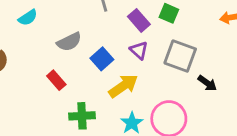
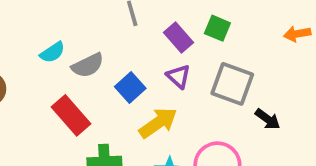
cyan semicircle: (28, 18) -> (52, 52), moved
red rectangle: (56, 80) -> (71, 115), size x1.5

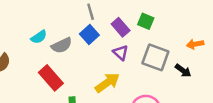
orange arrow: (297, 34) -> (195, 44), moved
blue square: (130, 88) -> (89, 35), moved
black arrow: (268, 119) -> (183, 71), moved

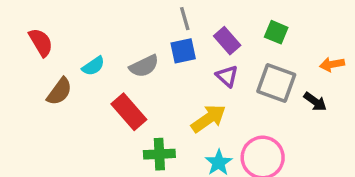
green square: (146, 21) -> (276, 32), moved
blue square: (89, 35) -> (183, 51), turned 30
cyan semicircle: (39, 37) -> (93, 66), moved

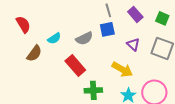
purple rectangle: (227, 41) -> (135, 14), moved
yellow arrow: (208, 119) -> (122, 69), turned 65

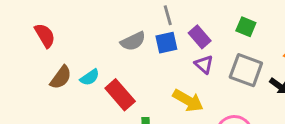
purple rectangle: (135, 14) -> (200, 37), moved
cyan semicircle: (54, 38) -> (90, 77), moved
gray semicircle: (84, 38) -> (133, 41), moved

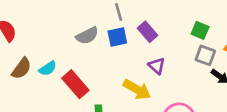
green square: (246, 27) -> (200, 30), moved
purple triangle: (204, 64) -> (157, 66), moved
gray square: (246, 70) -> (205, 55), moved, size x0.7

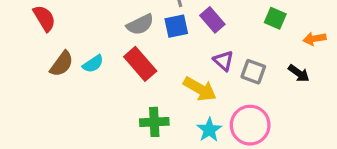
gray square: (205, 55) -> (253, 72), moved
red rectangle: (75, 84) -> (140, 64), moved

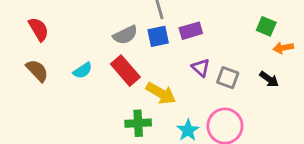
green square: (275, 18) -> (266, 26), moved
purple rectangle: (212, 20) -> (191, 31), turned -65
brown semicircle: (62, 64) -> (37, 71), moved, turned -80
yellow arrow: (200, 89) -> (161, 93), moved

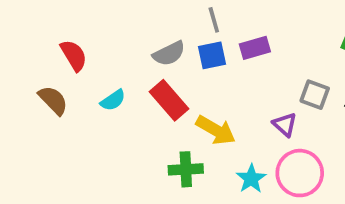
red semicircle: (39, 29) -> (74, 55), moved
purple triangle: (201, 68) -> (285, 125), moved
gray square: (228, 78) -> (315, 95), moved

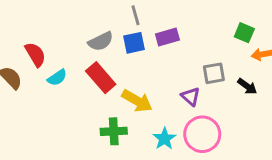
red semicircle: (74, 55) -> (35, 54), moved
gray square: (315, 95) -> (214, 73), turned -30

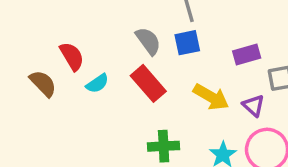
purple rectangle: (167, 37) -> (247, 55), moved
gray semicircle: (101, 41) -> (148, 41), turned -100
yellow arrow: (137, 101) -> (211, 97), moved

